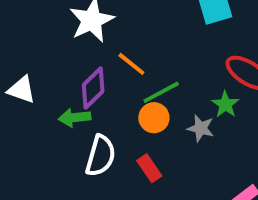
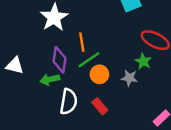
orange line: (131, 64) -> (82, 42), turned 48
purple diamond: (93, 88) -> (59, 60), turned -30
green line: (161, 92) -> (89, 60), moved

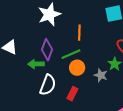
orange line: (82, 42) -> (79, 33), moved
red rectangle: (100, 106) -> (72, 94), turned 56

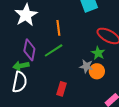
orange circle: (77, 68) -> (97, 71), moved
white semicircle: (48, 85) -> (20, 82), moved

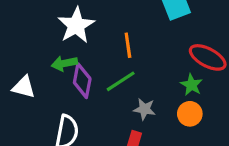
green arrow: (21, 66) -> (64, 63), moved
gray star: (86, 66) -> (144, 109), moved

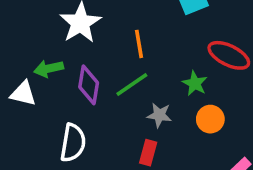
green arrow: (64, 63) -> (49, 69), moved
green star: (191, 85) -> (195, 83), moved

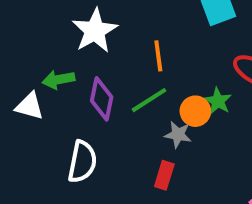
orange circle: (210, 119) -> (195, 111), moved

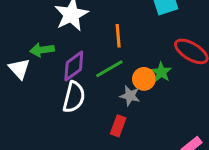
purple diamond: (102, 99) -> (74, 66), turned 40
white triangle: (30, 106) -> (19, 69), turned 30
white semicircle: (82, 162) -> (74, 97), moved

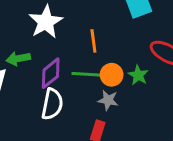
green line: (109, 69) -> (86, 74), turned 36
orange circle: (144, 79) -> (112, 75), moved

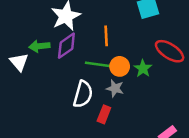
purple diamond: (51, 73) -> (66, 46), moved
white semicircle: (52, 104) -> (83, 94), moved

